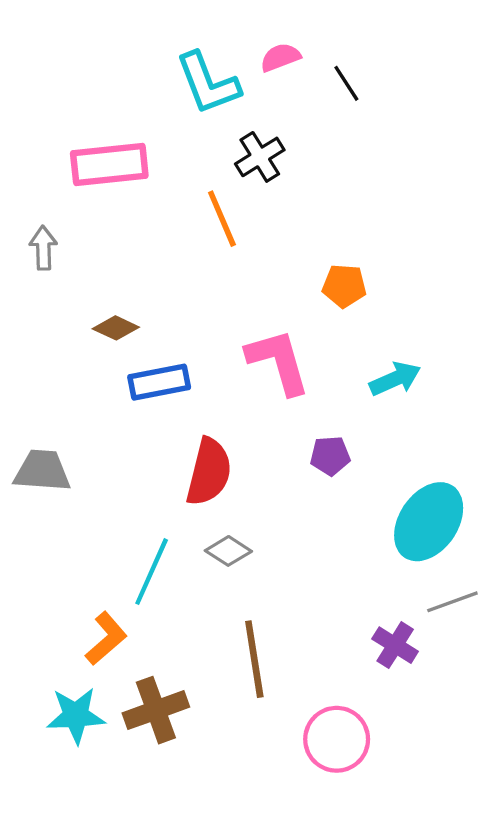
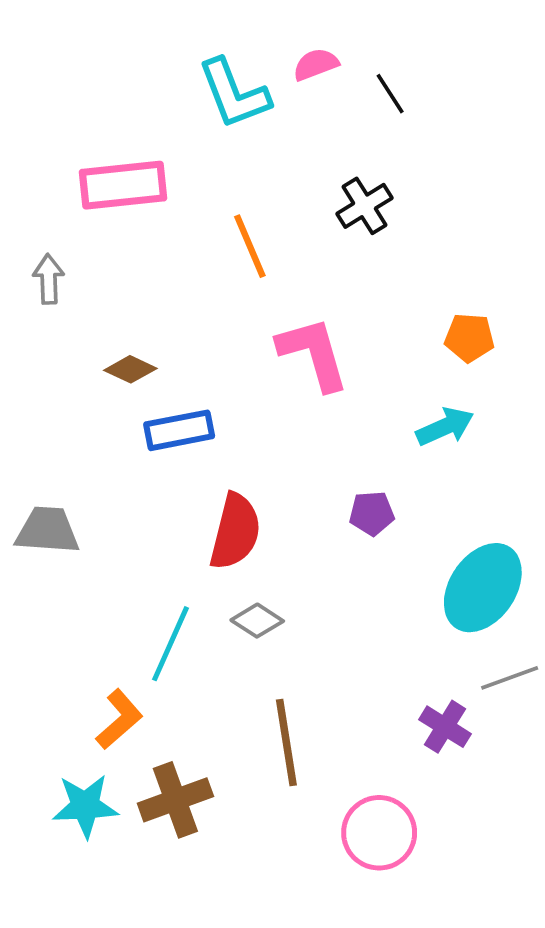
black cross: (260, 157) -> (364, 206), moved
orange pentagon: (344, 286) -> (469, 338), moved
pink L-shape: (278, 362) -> (313, 353), moved

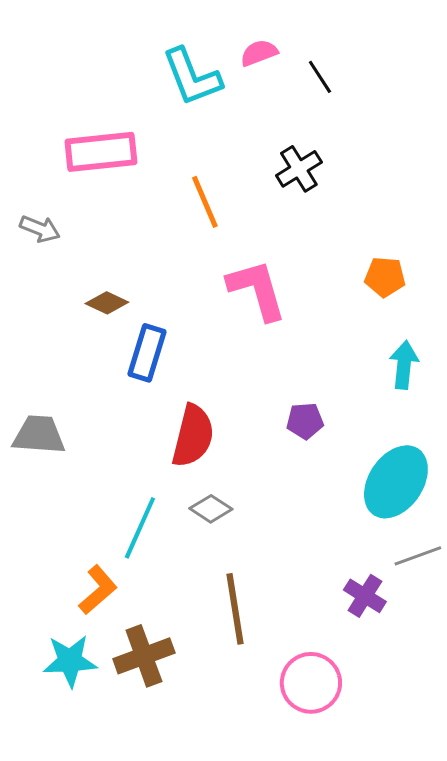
gray arrow: (49, 279) -> (40, 229), turned 114
cyan arrow: (445, 427) -> (404, 365), moved, turned -60
blue rectangle: (179, 430) -> (147, 353), turned -62

